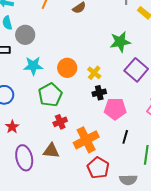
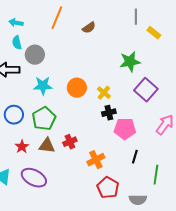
green pentagon: (50, 95) -> (44, 119), moved
orange cross: (86, 140) -> (96, 160), size x0.7
brown triangle: (51, 151) -> (47, 146), moved
purple ellipse: (24, 158) -> (34, 178), turned -50

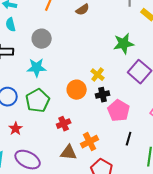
gray circle: (35, 55) -> (42, 39), moved
orange circle: (77, 88) -> (77, 90), moved
pink pentagon: (125, 129) -> (119, 111), turned 30
brown triangle: (47, 146) -> (69, 153), moved

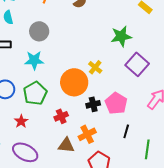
orange circle: (77, 90) -> (74, 82), size x1.4
black cross: (103, 95) -> (93, 104), moved
red star: (16, 129) -> (21, 121), moved

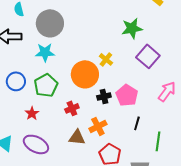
gray circle: (39, 31) -> (50, 23), size x1.4

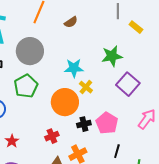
cyan star: (45, 52) -> (74, 68), moved
green pentagon: (46, 85) -> (26, 86), moved

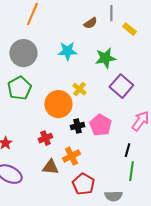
brown semicircle: (71, 22) -> (90, 23), moved
cyan star: (74, 68) -> (67, 51), moved
black line: (117, 151) -> (127, 150), moved

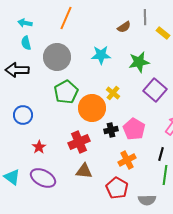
green pentagon: (19, 88) -> (66, 92), moved
red cross: (45, 138) -> (79, 142), size x1.5
orange cross: (71, 156) -> (127, 160), moved

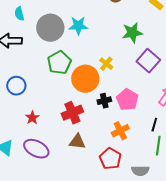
cyan star: (101, 55) -> (78, 26), moved

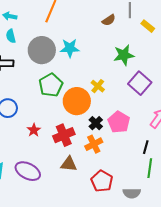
black cross: (104, 101) -> (96, 123), turned -32
red star: (32, 118) -> (34, 130), moved
orange cross: (120, 131) -> (94, 144), moved

